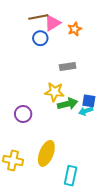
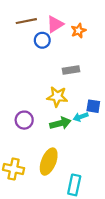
brown line: (38, 17) -> (26, 21), moved
green arrow: (68, 104) -> (60, 123), moved
cyan arrow: (86, 111) -> (81, 117), moved

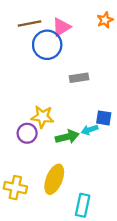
orange star: (78, 31) -> (105, 20), moved
blue circle: (42, 40) -> (47, 45), size x1.6
yellow star: (57, 97) -> (42, 117), moved

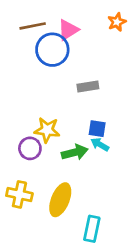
blue square: (104, 118) -> (97, 129), moved
cyan arrow: (90, 130) -> (100, 144), turned 49
yellow cross: (15, 188) -> (19, 194), moved

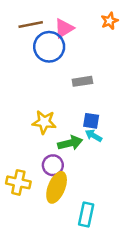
purple circle: (30, 148) -> (53, 165), moved

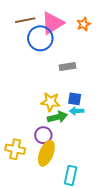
orange star: (110, 21) -> (84, 24), moved
pink triangle: (64, 28) -> (52, 23), size x1.4
yellow star: (44, 122) -> (50, 102), moved
cyan arrow: (94, 136) -> (77, 111), turned -32

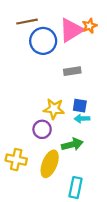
pink triangle: (52, 23) -> (71, 30), moved
green arrow: (57, 117) -> (72, 144), moved
purple circle: (43, 135) -> (42, 129), moved

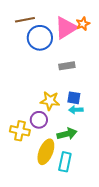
yellow cross: (16, 160) -> (20, 131), moved
cyan rectangle: (75, 188) -> (65, 162), moved

